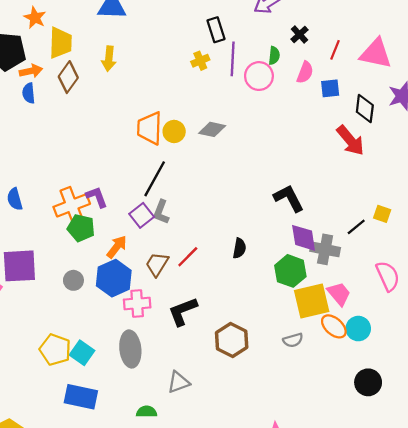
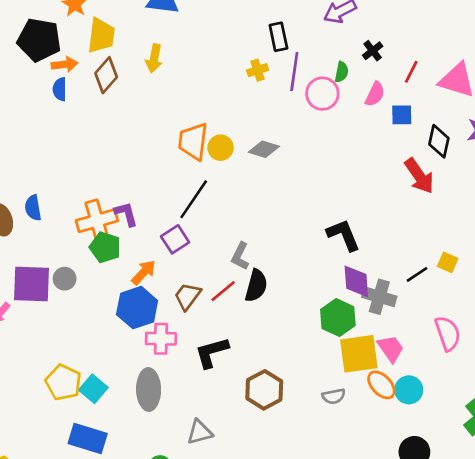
gray L-shape: (161, 212) -> (240, 256), moved
black semicircle: (239, 248) -> (256, 286), moved, size x1.4
gray circle: (73, 280) -> (65, 279), moved

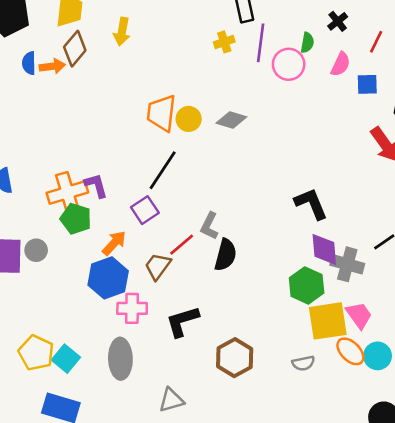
orange arrow: (65, 64) -> (52, 66), moved
red line: (223, 291) -> (182, 245), moved

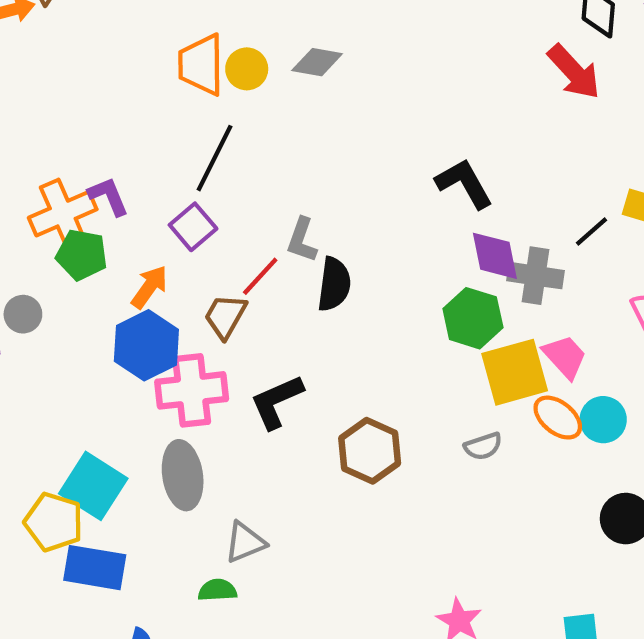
pink cross: (132, 308) -> (192, 390), size x1.4
yellow pentagon: (36, 353) -> (54, 522), moved
cyan square: (66, 359) -> (93, 486), size x1.4
gray triangle: (171, 400) -> (245, 542), moved

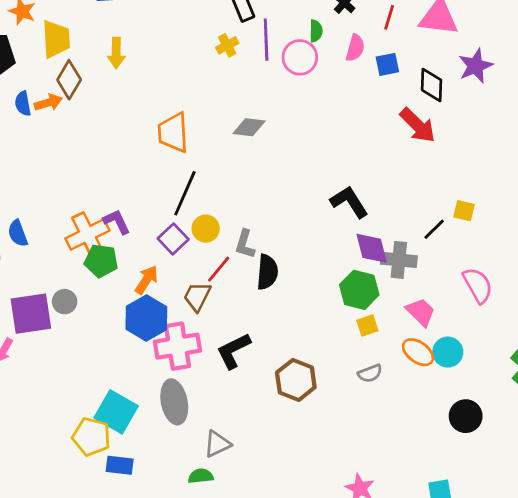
yellow circle: (247, 69) -> (206, 229), moved
yellow square: (515, 372) -> (367, 326), moved, size x0.5
blue rectangle: (95, 568) -> (120, 465), size x0.7

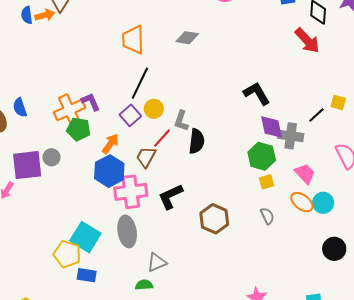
gray semicircle: (370, 373) -> (267, 216), turned -96

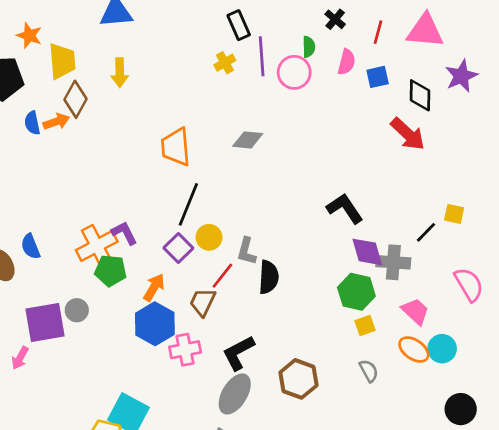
pink cross: (131, 192) -> (185, 350), size x0.7
gray ellipse: (127, 231) -> (235, 394), moved, turned 44

